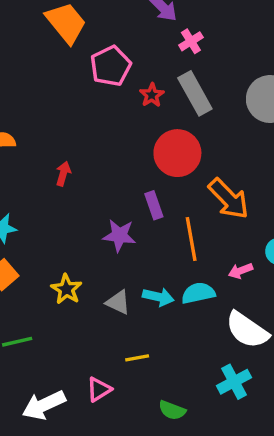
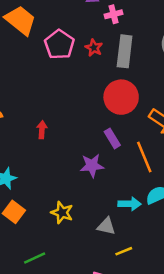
pink cross: (191, 41) -> (114, 14), turned 30
gray rectangle: (195, 93) -> (125, 51), turned 48
red star: (152, 95) -> (94, 48), moved
gray triangle: (118, 302) -> (106, 226), moved

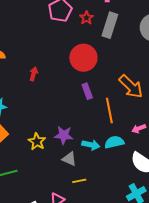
red circle: (121, 97) -> (83, 58), moved
purple star: (92, 166) -> (64, 135), moved

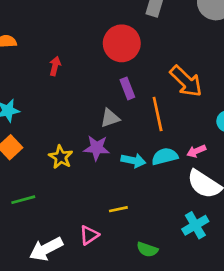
pink arrow: (139, 129) -> (196, 151), moved
gray triangle: (69, 159) -> (110, 118), moved, turned -42

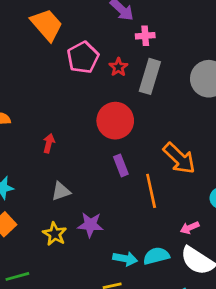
gray triangle: (110, 118) -> (61, 191), moved
cyan semicircle: (165, 156) -> (156, 256), moved
cyan arrow: (133, 161) -> (125, 259), moved

